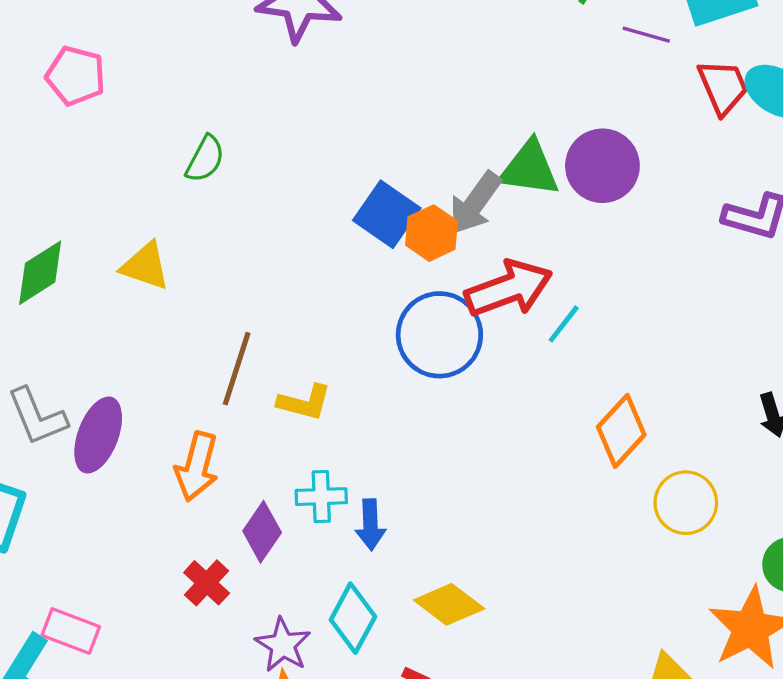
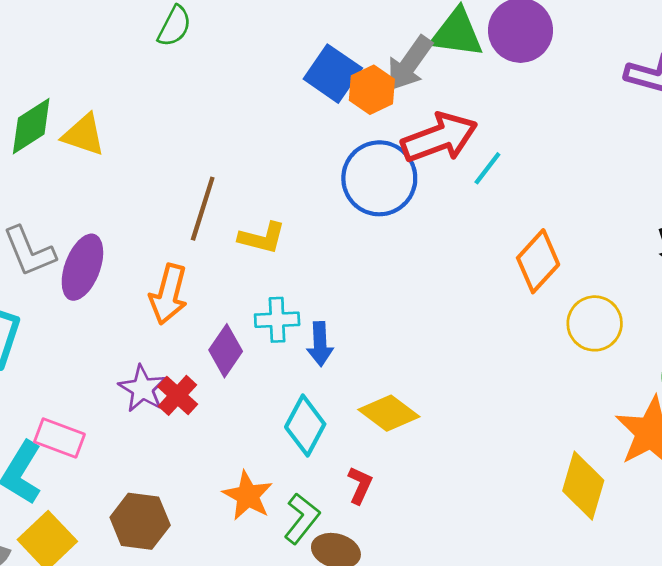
yellow triangle: (145, 266) -> (84, 135), moved
purple star: (283, 645) -> (143, 389), moved

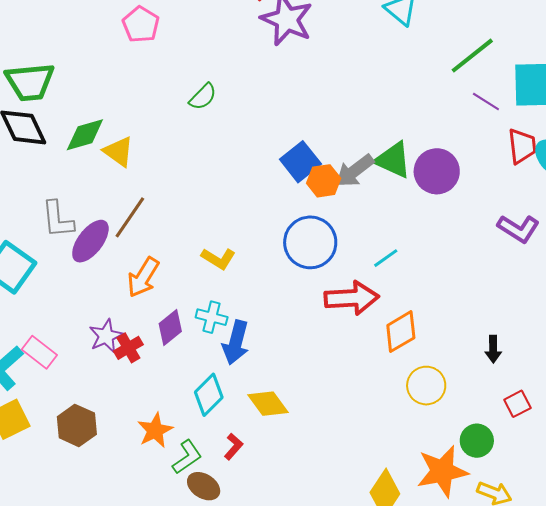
red arrow: (439, 138) -> (352, 298), moved
brown line: (203, 209) -> (130, 217), moved
blue arrow: (320, 344) -> (236, 342), size x1.4

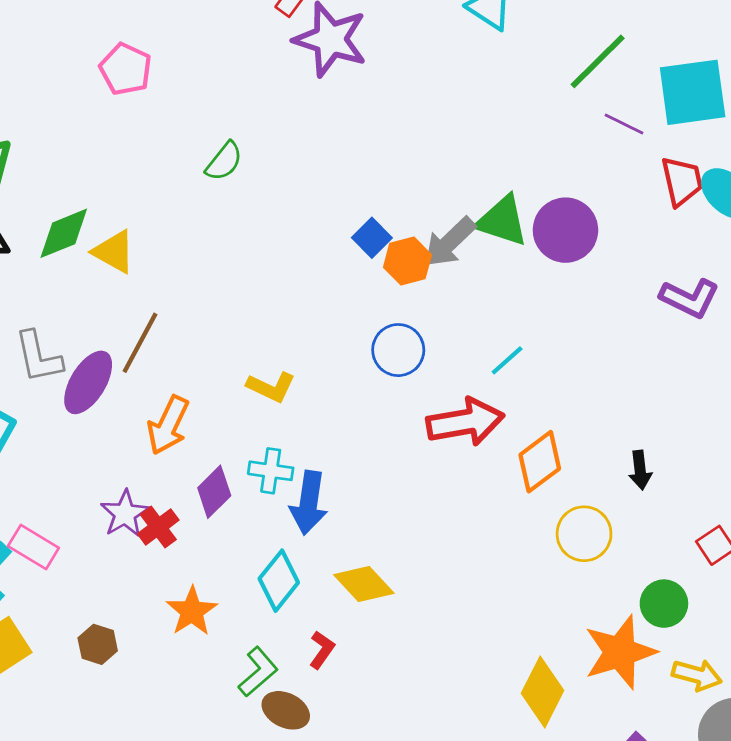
blue square: (300, 162) -> (372, 238), size x0.7
blue circle: (310, 242) -> (398, 350), size x0.7
black arrow: (493, 349) -> (640, 470), moved
brown hexagon: (77, 425) -> (98, 644), size x0.7
orange star: (155, 430) -> (192, 611), moved

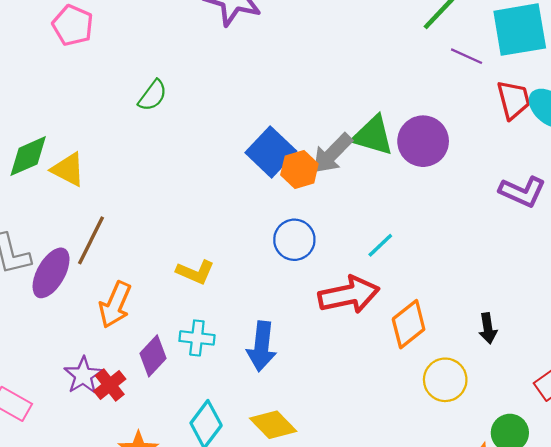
blue square: (372, 238) -> (271, 152), size x1.6
blue arrow: (309, 503) -> (262, 346), moved

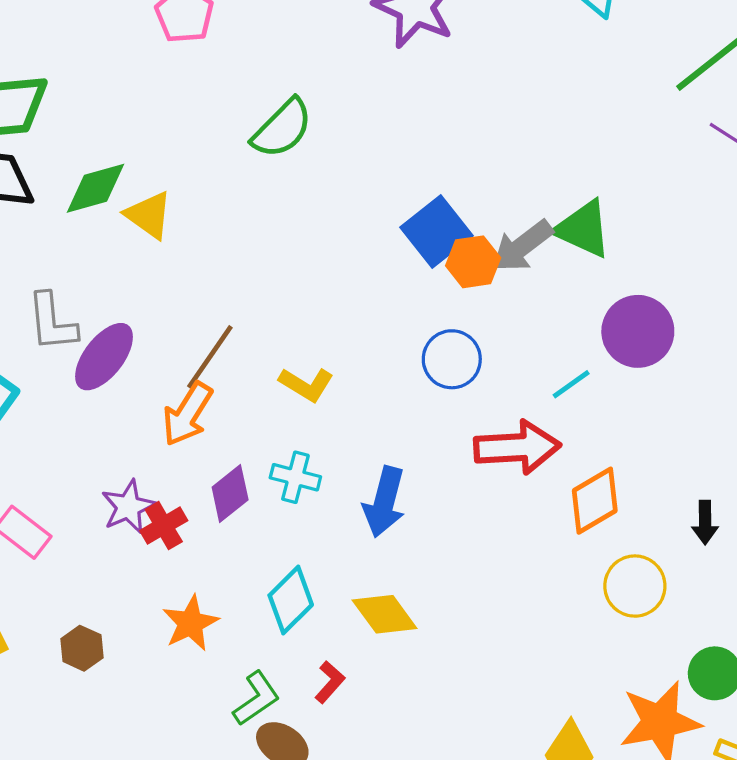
green semicircle: (153, 95) -> (282, 128), size x1.4
purple circle: (423, 141) -> (638, 331), moved
brown line: (91, 240) -> (210, 357), moved

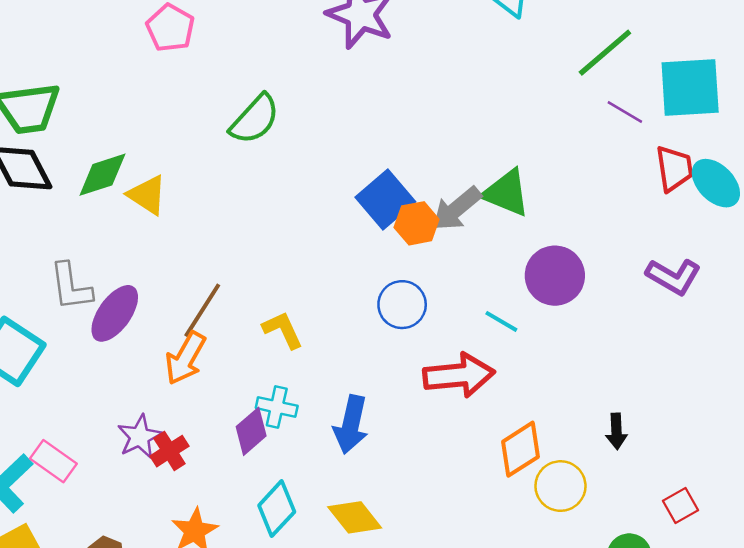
yellow L-shape: (306, 384) -> (283, 330), turned -144
cyan line: (571, 384) -> (501, 321), turned 68
purple diamond: (230, 493) -> (251, 431), moved
orange diamond: (595, 501) -> (520, 449), moved

